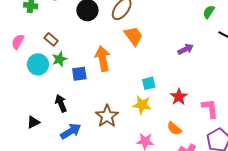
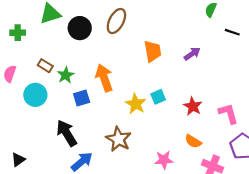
orange trapezoid: (134, 36) -> (153, 51), moved, turned 35
green star: (59, 59) -> (66, 75), moved
black arrow: (61, 103) -> (67, 133), size x1.4
yellow star: (142, 105) -> (136, 104), moved, turned 30
black triangle: (33, 122) -> (18, 160), moved

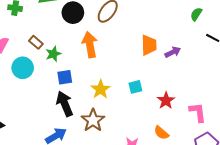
orange trapezoid: (153, 51) -> (149, 45), moved
orange arrow: (104, 78) -> (90, 45), moved
yellow star: (136, 104) -> (101, 89), moved
black arrow: (67, 133) -> (65, 104), moved

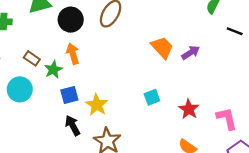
orange arrow: (90, 45) -> (73, 54), moved, size x0.7
orange trapezoid: (149, 45) -> (162, 47), turned -35
yellow star: (101, 89) -> (97, 105), moved
black arrow: (65, 104) -> (73, 126), size x0.7

